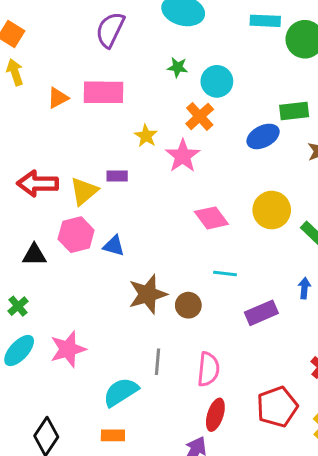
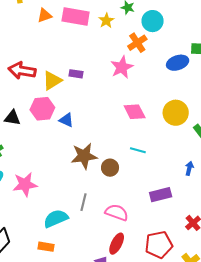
yellow star: (146, 136) -> (106, 21), moved
purple rectangle: (261, 313) -> (161, 195), moved
pink semicircle: (208, 369) -> (117, 212), turned -85

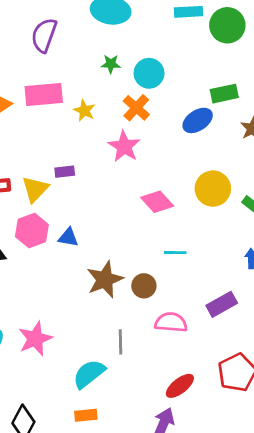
yellow star: (106, 21) -> (84, 111), moved
pink semicircle: (117, 212) -> (171, 322), moved
red ellipse: (117, 244) -> (180, 386), turned 40

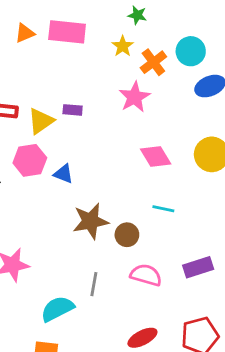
cyan circle: (149, 73) -> (191, 51), moved
yellow star: (84, 111) -> (123, 46), moved

